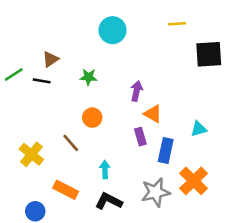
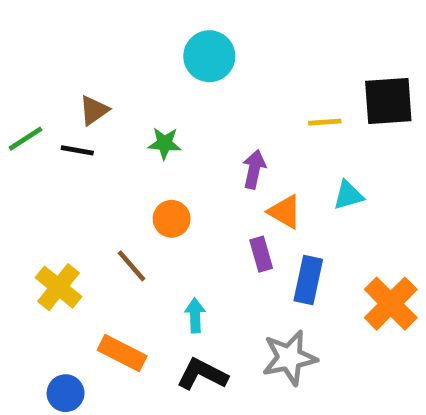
yellow line: (177, 24) -> (325, 122), moved
cyan triangle: (199, 129) -> (348, 195), moved
orange cross: (194, 181) -> (391, 304), moved

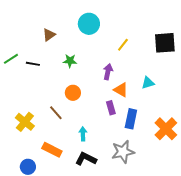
brown triangle: (94, 110) -> (49, 35), moved
yellow line: (325, 122) -> (123, 45), moved, turned -48

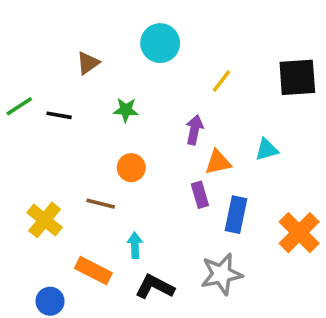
orange triangle: (121, 90) -> (218, 162), turned -42
brown line: (56, 113) -> (101, 204), turned -35
cyan arrow: (83, 134) -> (135, 245), moved

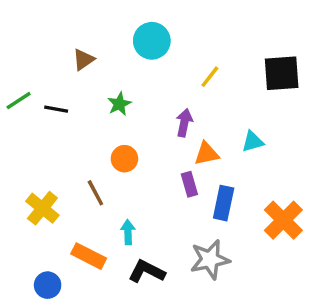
green star: (126, 110) -> (119, 104), turned -30
brown line: (101, 204) -> (95, 193), turned 48

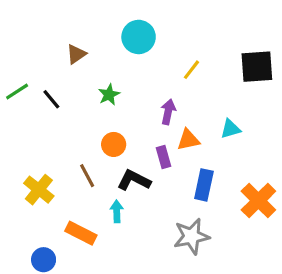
black line: (56, 109) -> (51, 99), turned 40
purple rectangle: (189, 184) -> (163, 157), moved
black L-shape: (147, 271) -> (134, 180), moved

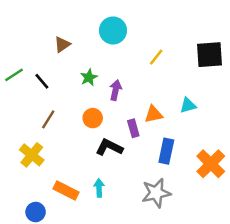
purple arrow: (168, 112) -> (116, 90), moved
brown line: (87, 176) -> (48, 119), moved, turned 60
cyan arrow: (117, 211) -> (99, 188), moved

